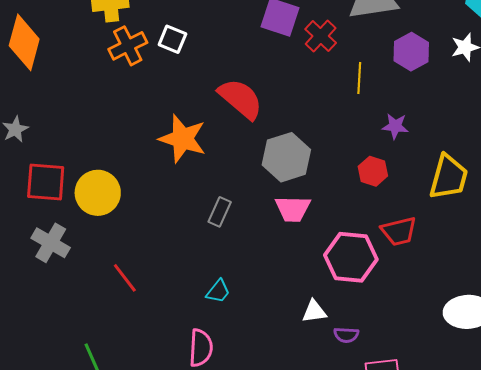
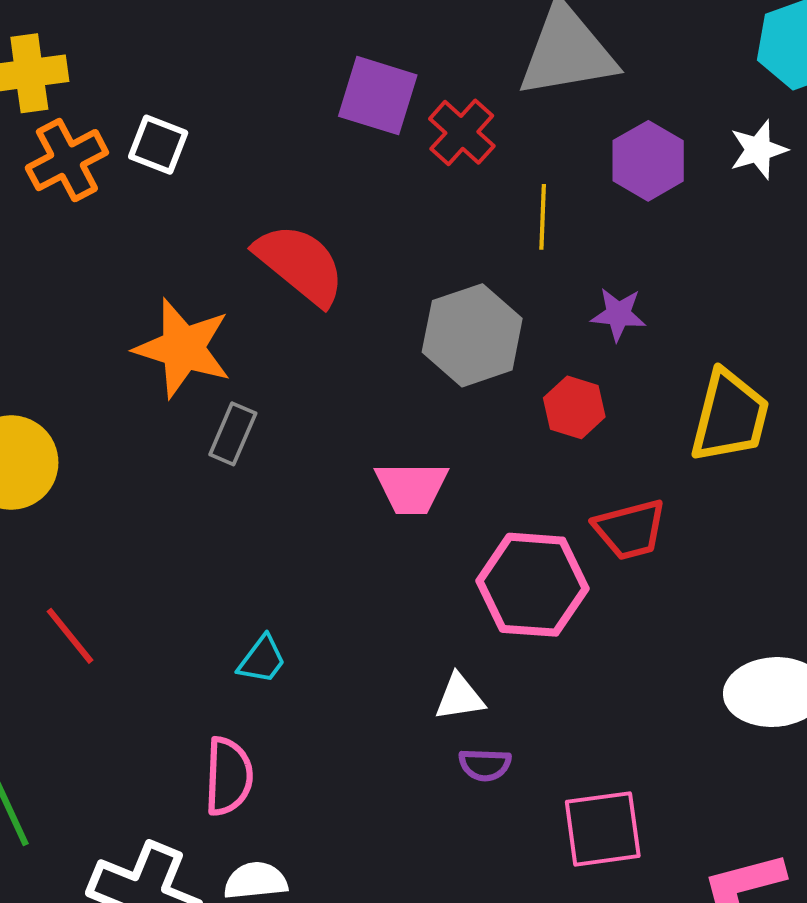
gray hexagon: (286, 157) -> (472, 335), moved
gray rectangle: (220, 212) -> (233, 434), moved
purple semicircle: (346, 335) -> (485, 765), moved

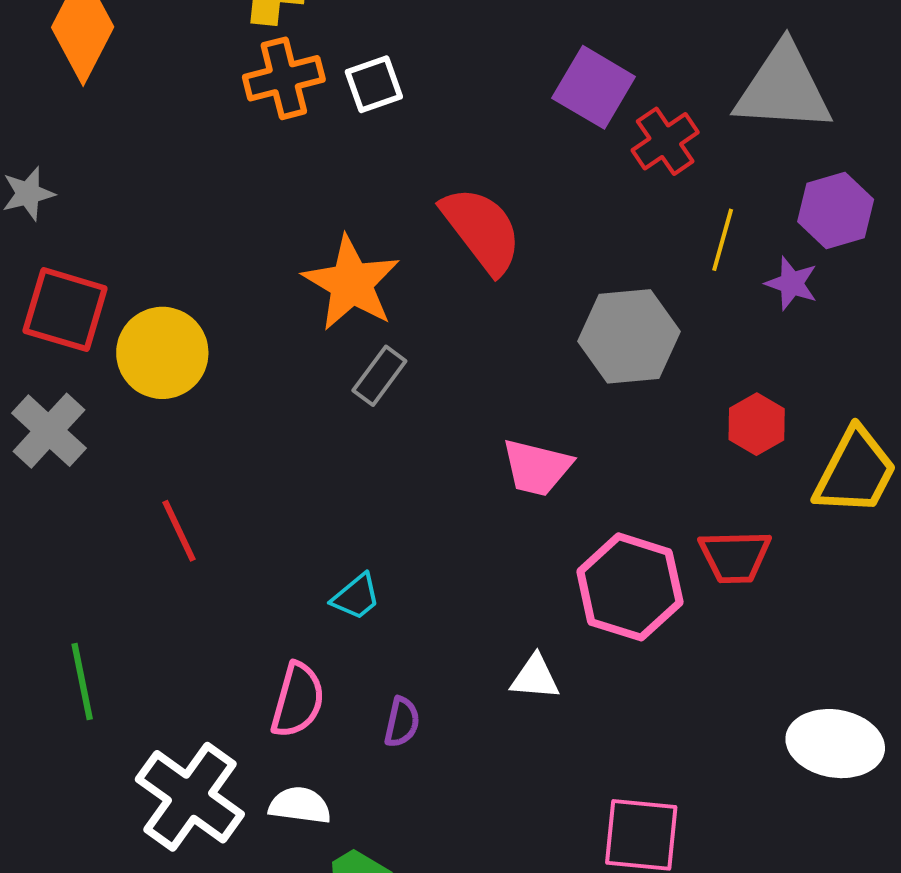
white square: (158, 145) -> (374, 84), turned 36
purple star: (618, 314) -> (792, 283), moved
red hexagon: (574, 407) -> (757, 424), moved
purple semicircle: (485, 765) -> (402, 722), moved, turned -93

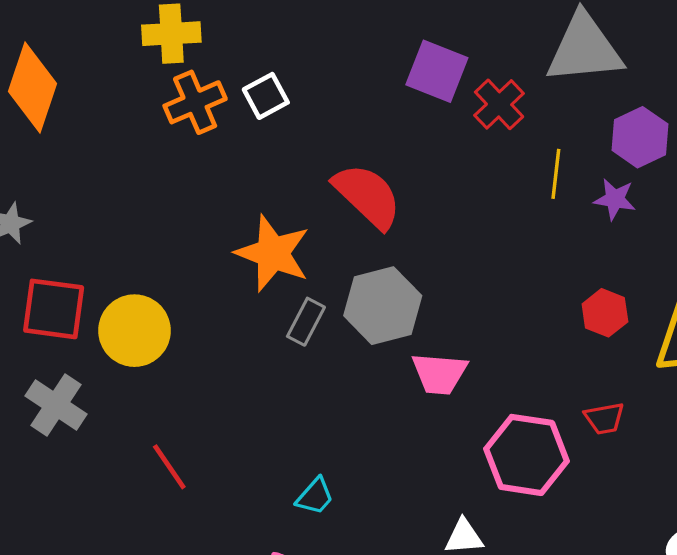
gray hexagon: (629, 336) -> (383, 306), moved
red trapezoid: (735, 557) -> (604, 418), size x0.7

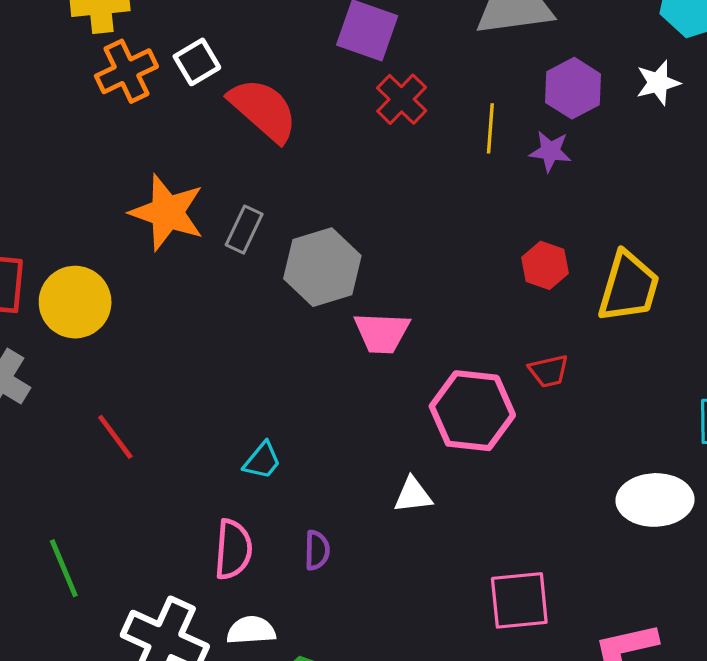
red cross: (499, 104) -> (402, 99), moved
red semicircle: (367, 196) -> (263, 110), moved
orange star: (273, 253) -> (167, 212), moved
gray rectangle: (306, 322) -> (244, 230), moved

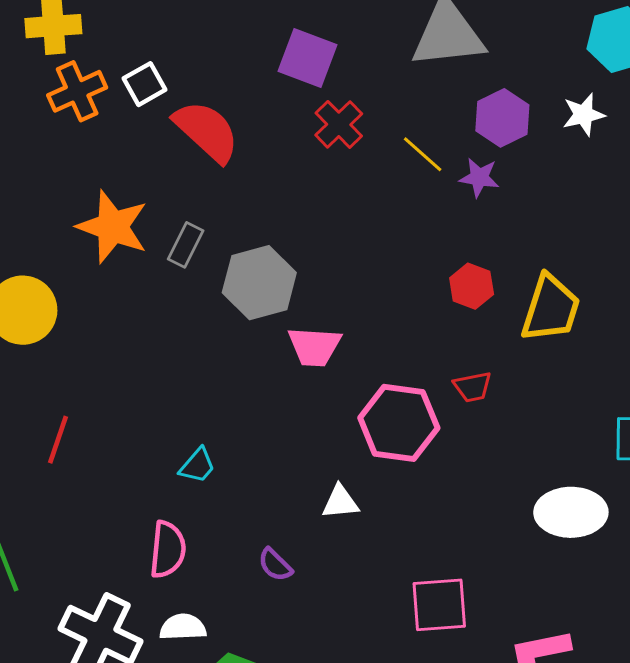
yellow line: (490, 128) -> (423, 154), turned -54
red line: (115, 437) -> (58, 440), turned 54
purple semicircle: (317, 550) -> (275, 565), moved, turned 132

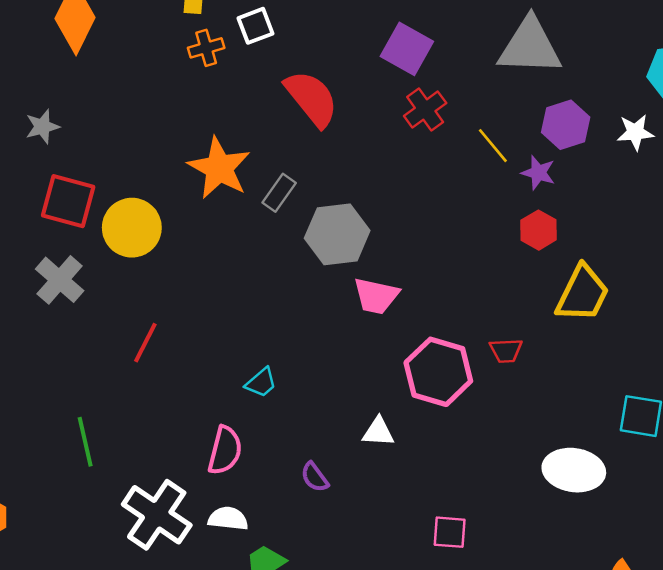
white square: (145, 84) -> (255, 26), moved
orange cross: (77, 91) -> (206, 48), size x0.7
red hexagon: (472, 286) -> (539, 230), moved
pink square: (439, 605) -> (450, 532), size x0.7

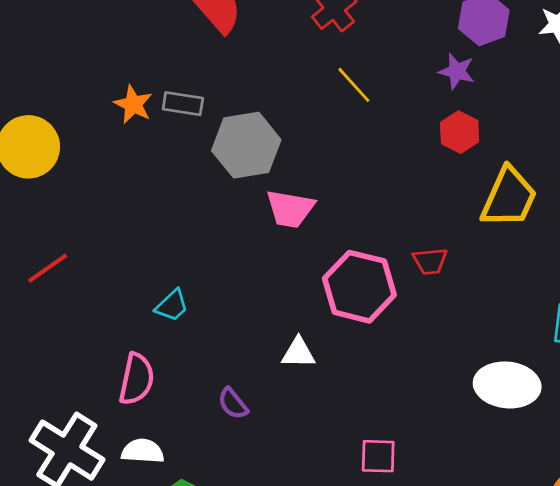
yellow line: (493, 146) -> (354, 85), moved
orange star: (219, 168) -> (133, 104), moved, size x0.6
gray rectangle: (279, 193) -> (183, 104), turned 66
red line: (145, 343) -> (48, 268), turned 30

